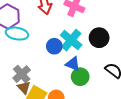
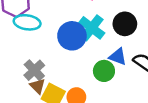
blue circle: (54, 46) -> (72, 36), size x1.5
blue triangle: (73, 64) -> (118, 57), moved

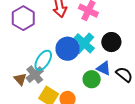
cyan ellipse: (27, 22) -> (43, 60), moved, turned -70
brown triangle: (38, 86) -> (20, 79), moved

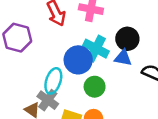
blue triangle: (104, 68) -> (123, 58), moved
green circle: (92, 79) -> (95, 87), moved

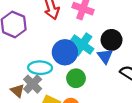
blue triangle: (123, 58) -> (105, 56), turned 35
cyan ellipse: (53, 81) -> (40, 68), turned 65

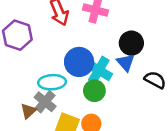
cyan cross: (82, 45) -> (99, 70), moved
brown triangle: (17, 91) -> (28, 111), turned 40

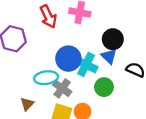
green circle: (94, 91) -> (104, 87), moved
gray cross: (45, 102) -> (62, 88), moved

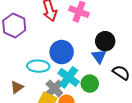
cyan cross: (86, 65) -> (69, 77), moved
gray cross: (62, 88) -> (54, 88), moved

